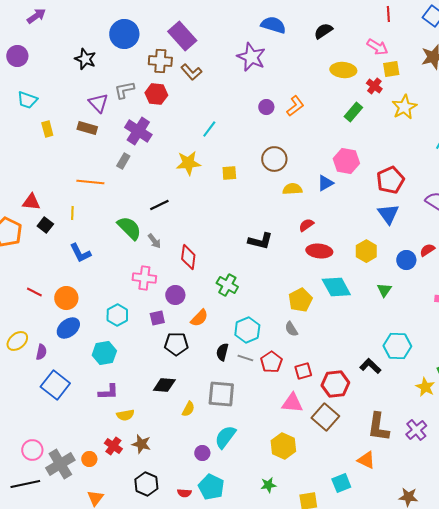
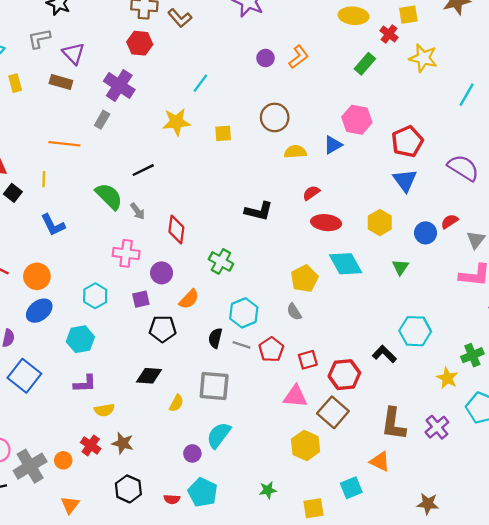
gray L-shape: (124, 90) -> (39, 39), moved
yellow star: (404, 107) -> (423, 58), turned -30
yellow hexagon: (283, 446) -> (306, 445), moved

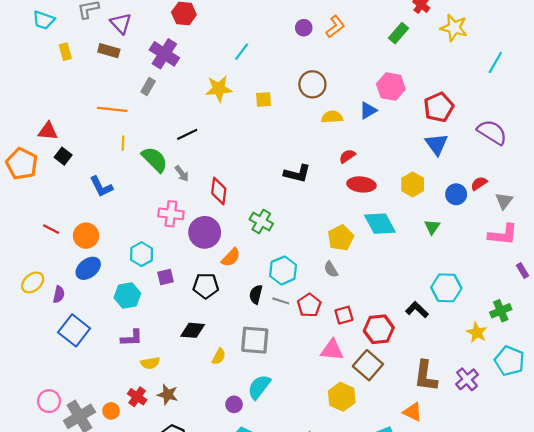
yellow line: (44, 179) -> (123, 143), moved
purple circle: (162, 273) -> (205, 232), size x1.5
purple square: (141, 299) -> (165, 277), moved

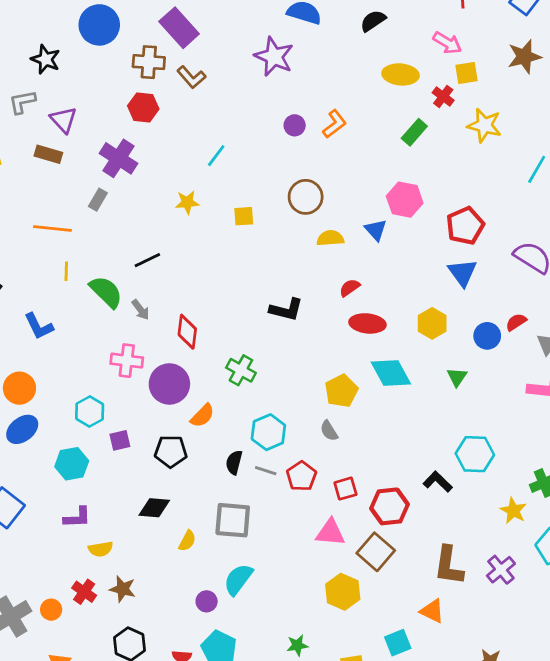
yellow star: (219, 89) -> (187, 202), size x0.7
blue triangle: (368, 110) -> (376, 230), turned -42

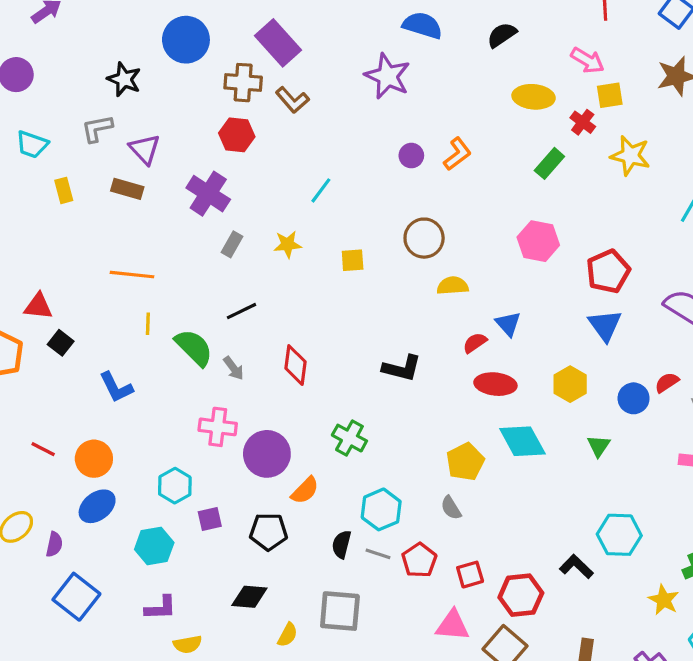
gray rectangle: (98, 200) -> (232, 244), moved
blue triangle: (376, 230) -> (508, 324), moved
red diamond: (187, 332) -> (295, 365), moved

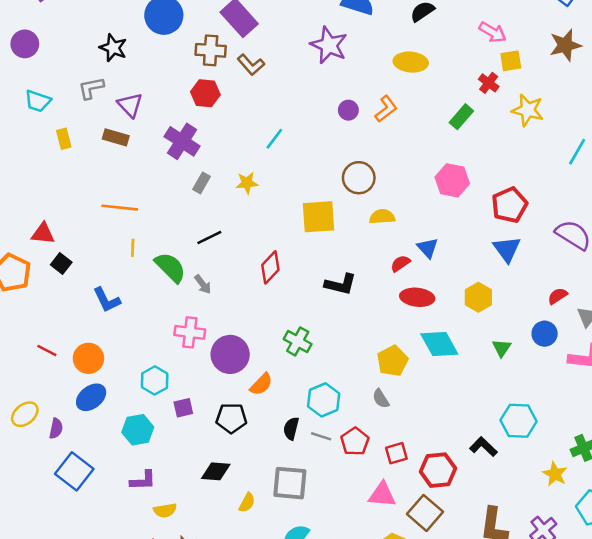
yellow ellipse: (534, 97) -> (411, 62), moved
yellow square: (353, 260) -> (318, 217), moved, size x1.8
red diamond: (295, 365) -> (270, 267), moved, turned 36
blue circle: (634, 398) -> (545, 334), moved

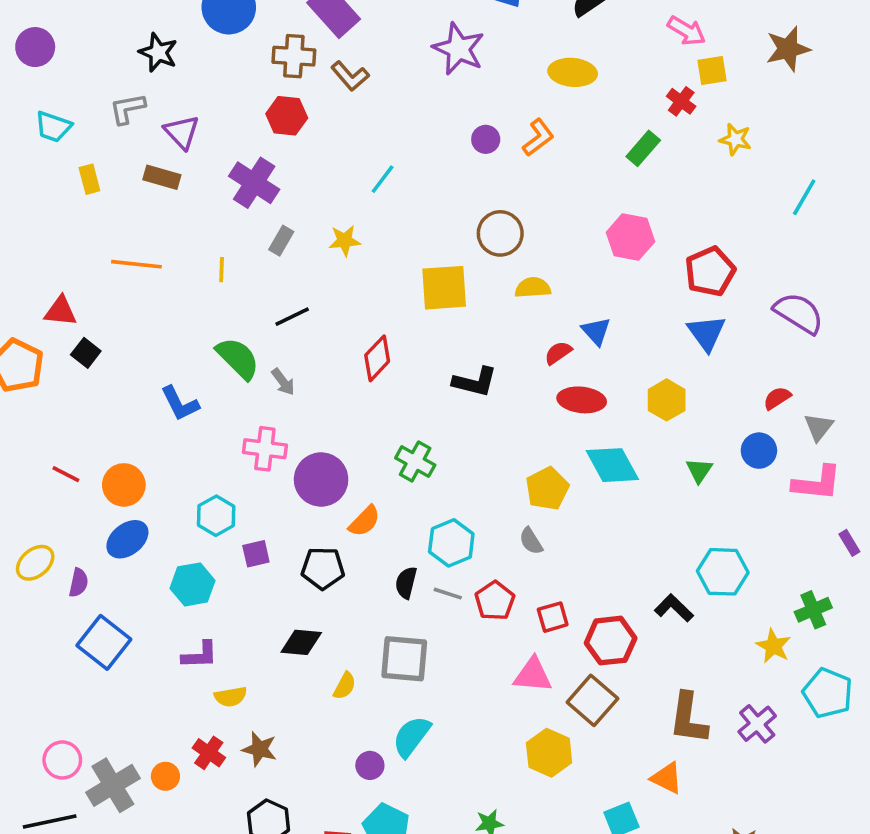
yellow star: (528, 110) -> (735, 139), size x0.7
orange line: (120, 208) -> (136, 264), moved
yellow line: (133, 248) -> (222, 270), moved
blue L-shape: (107, 300) -> (180, 404), moved

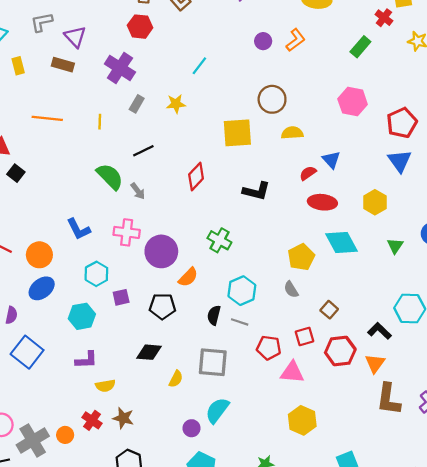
blue L-shape: (180, 404) -> (79, 229), moved
red pentagon: (495, 601) -> (269, 348), moved, turned -30
brown square: (592, 700) -> (329, 310), moved, size x0.6
orange triangle: (667, 778) -> (375, 363), moved, turned 40

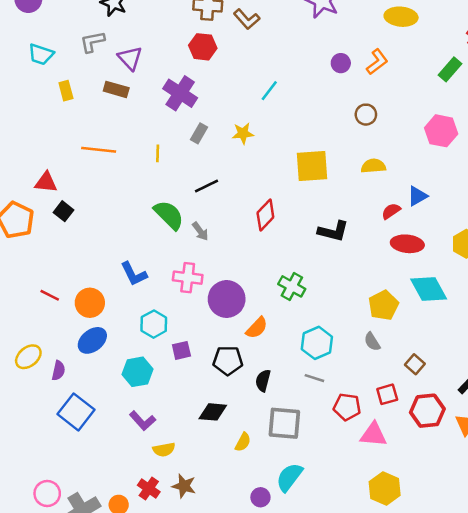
brown circle: (272, 99) -> (366, 115), moved, size x0.7
blue triangle: (331, 160) -> (417, 196), turned 42
black semicircle: (214, 315) -> (263, 381), moved
purple L-shape: (86, 360) -> (143, 421), turned 50

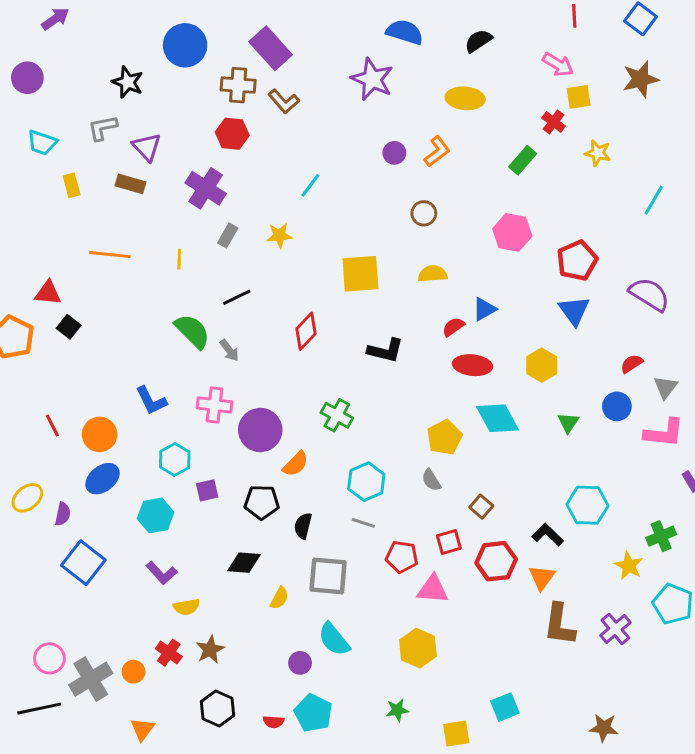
red line: (50, 295) -> (52, 426), turned 36
cyan semicircle: (289, 477) -> (334, 639), turned -76
brown star: (184, 486) -> (210, 650), turned 30
yellow hexagon: (385, 488) -> (418, 648), moved

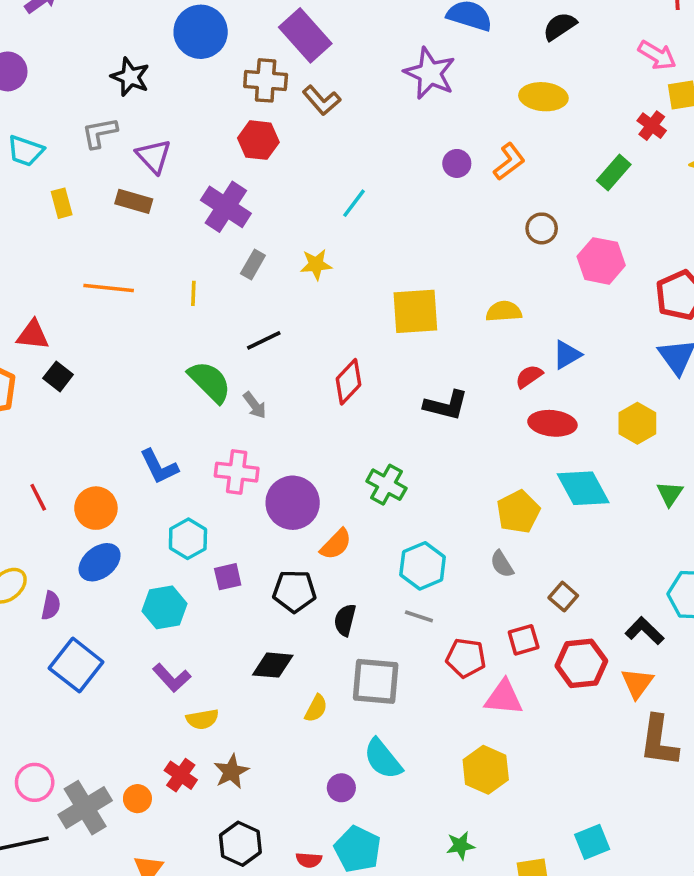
brown circle: (424, 213) -> (542, 228), moved

